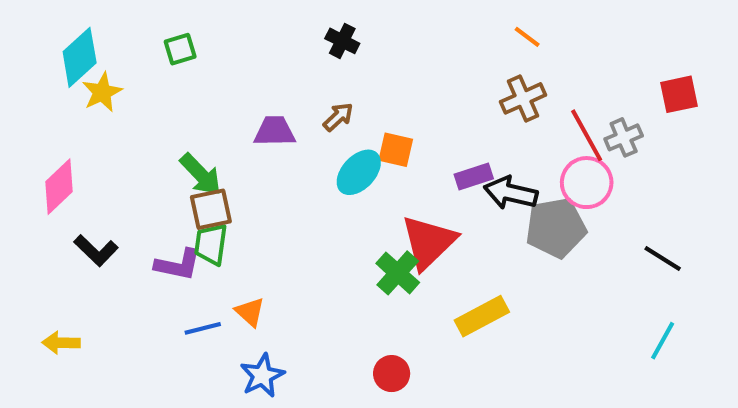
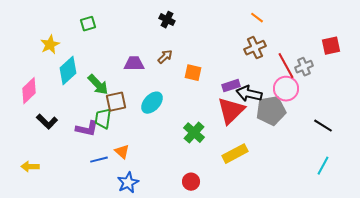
cyan diamond: (80, 57) -> (68, 71), moved
cyan ellipse: (359, 172) -> (152, 103), moved
brown square: (211, 209) -> (116, 102), moved
red triangle: (429, 242) -> (231, 111), moved

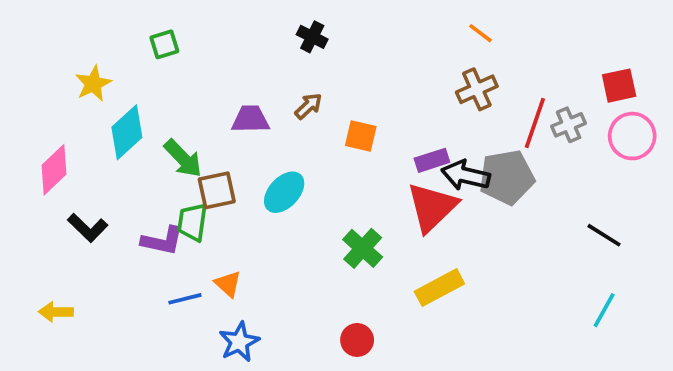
red line: (286, 66) -> (535, 123), turned 48
pink circle: (286, 89) -> (632, 136), moved
gray pentagon: (271, 111) -> (507, 177), moved

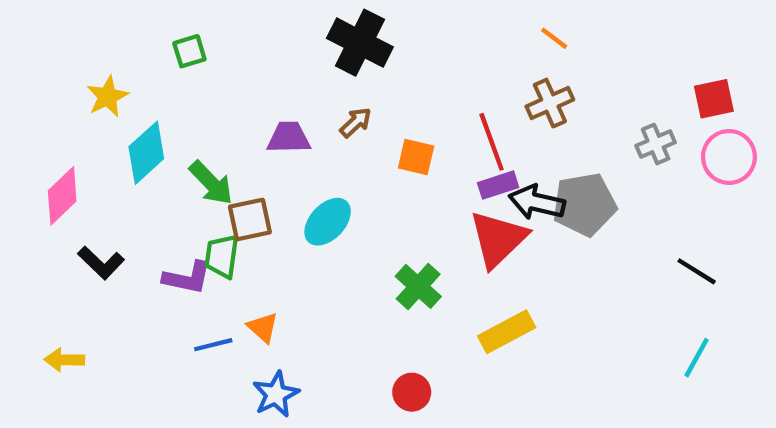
black cross: (312, 37) -> (360, 43), size x1.8
red line: (535, 123) -> (492, 142), moved, turned -39

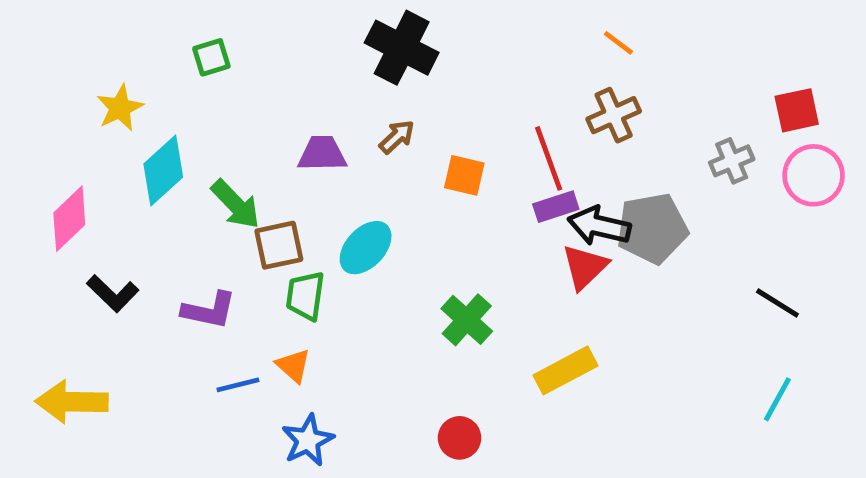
red triangle: (498, 239) -> (585, 267), moved, size x0.7
green trapezoid: (222, 256) -> (305, 296), moved
yellow arrow: (64, 360) -> (72, 402), size x1.6

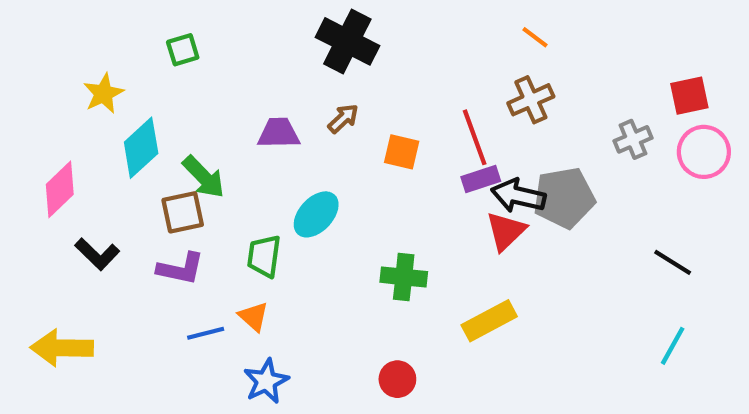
brown square: (279, 245) -> (183, 212), moved
green cross: (467, 320) -> (404, 277), turned -36

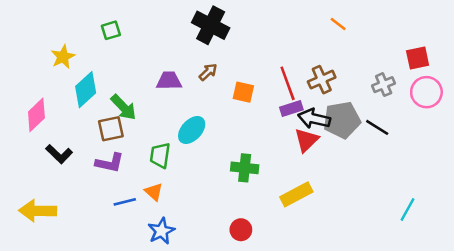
orange line: (535, 37) -> (338, 24), moved
brown cross: (531, 100) -> (322, 80), moved
black line: (673, 262) -> (377, 127), moved

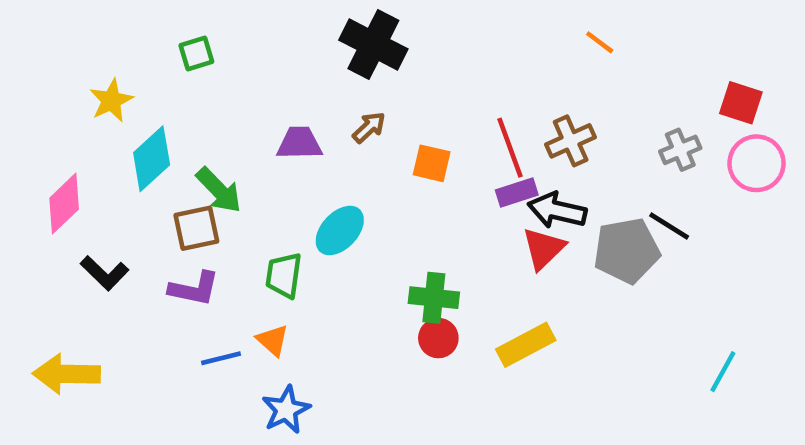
red square: (418, 58) -> (741, 103), turned 30
gray pentagon: (342, 120) -> (627, 251), moved
red circle: (241, 230) -> (438, 338), moved

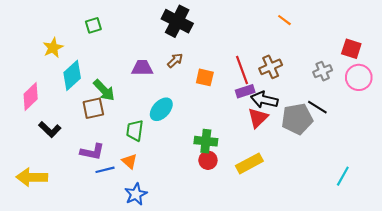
purple L-shape: (194, 289) -> (92, 152), moved

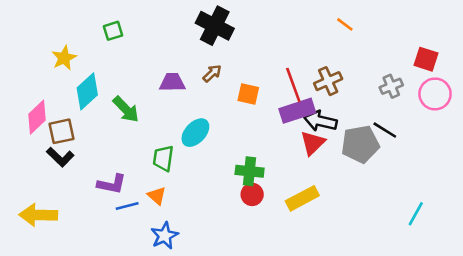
purple rectangle: (245, 91) -> (297, 111), size x1.5
brown square: (93, 108) -> (61, 131), moved

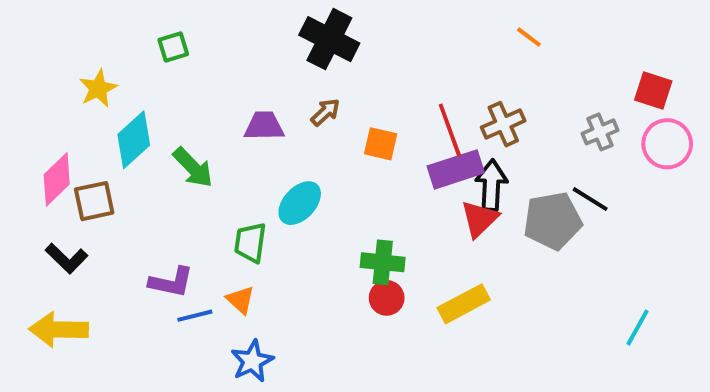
black arrow: (320, 121) -> (491, 185), turned 80
black L-shape: (60, 157) -> (67, 258), moved

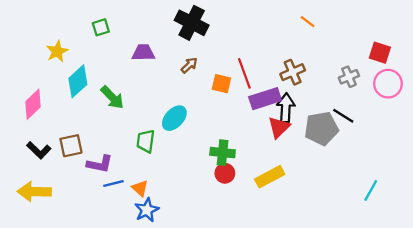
purple trapezoid: (264, 126) -> (143, 53), moved
red line: (450, 130) -> (244, 73), moved
brown square: (94, 201) -> (71, 146), moved
orange triangle: (240, 300) -> (140, 188), moved

